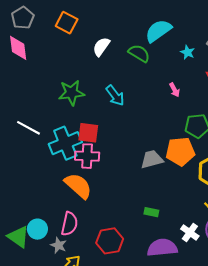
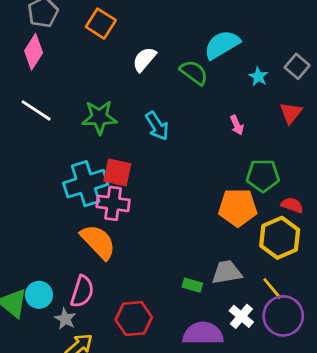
pink diamond: (18, 48) -> (34, 52), turned 35
white line: (28, 128) -> (36, 110), moved
gray trapezoid: (152, 159) -> (227, 272), moved

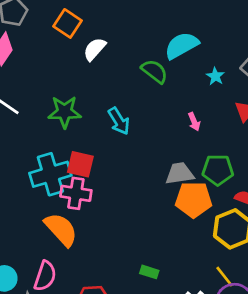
white semicircle: (144, 59) -> (95, 49), moved
gray trapezoid: (227, 272) -> (180, 174), moved

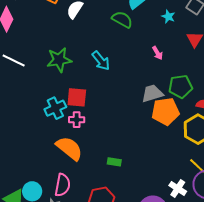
cyan cross: (50, 174) -> (55, 108), size x0.7
pink cross: (76, 193) -> (77, 120), size x0.7
green rectangle: (149, 272) -> (114, 162), moved

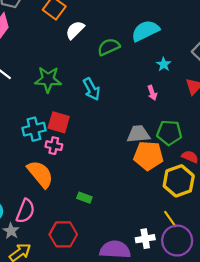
cyan star: (168, 17) -> (164, 64), moved
green semicircle: (122, 19) -> (109, 47), moved, turned -65
white cross: (178, 188) -> (145, 239), turned 36

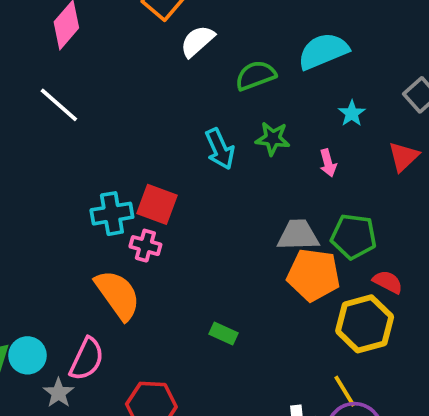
green star: (48, 79) -> (273, 139), moved, size x0.7
green rectangle: (84, 198) -> (223, 334), moved

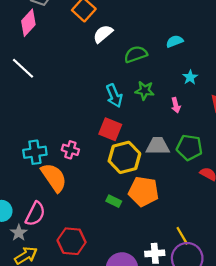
cyan semicircle: (323, 51) -> (175, 41), size x0.6
red square: (157, 204) -> (110, 129), moved
cyan cross: (112, 214) -> (35, 152), moved
orange pentagon: (314, 275) -> (143, 192), moved
yellow hexagon: (365, 324) -> (124, 157), moved

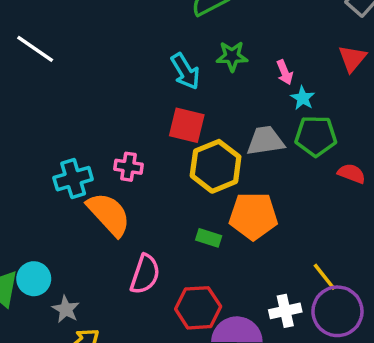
cyan star: (190, 77) -> (303, 98), moved
pink semicircle: (35, 214) -> (145, 274), moved
red hexagon: (72, 241) -> (198, 308), moved

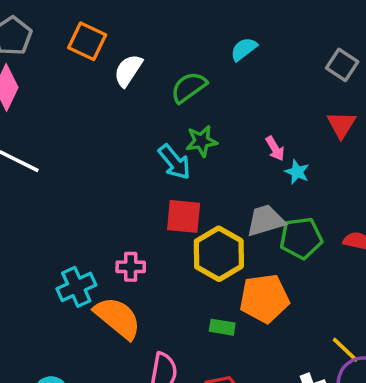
green star: (232, 56) -> (202, 141), moved
green pentagon: (316, 136) -> (301, 238), moved

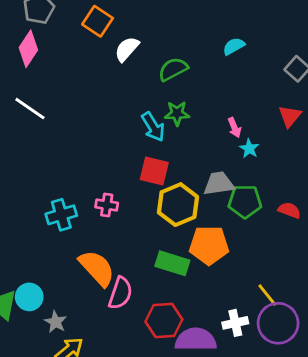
cyan semicircle: (244, 49) -> (234, 46), moved
orange semicircle: (118, 318) -> (97, 268), moved
green rectangle: (222, 327) -> (172, 263), size x1.6

